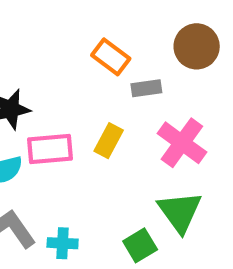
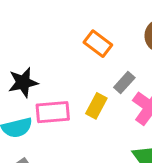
gray rectangle: (146, 88) -> (124, 82), moved, turned -40

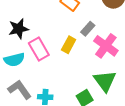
pink rectangle: (53, 112) -> (39, 49), turned 65

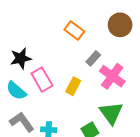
yellow rectangle: (69, 45) -> (73, 86), moved
cyan semicircle: (14, 60) -> (16, 91), turned 54

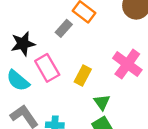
gray rectangle: (93, 58) -> (64, 28), moved
green triangle: (111, 113) -> (102, 102), moved, size x0.6

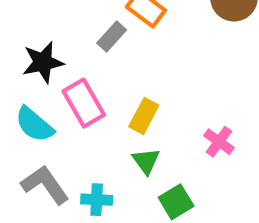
pink cross: (127, 64) -> (219, 142), moved, size x0.6
green triangle: (102, 102) -> (146, 161), moved

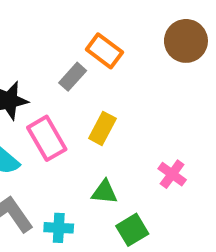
yellow rectangle: (144, 116) -> (102, 128), moved
green triangle: (146, 161) -> (104, 192), turned -48

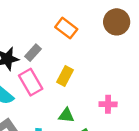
gray rectangle: (73, 77) -> (33, 53), moved
pink cross: (172, 174) -> (108, 104), turned -35

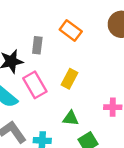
gray rectangle: (33, 53) -> (37, 45), moved, turned -35

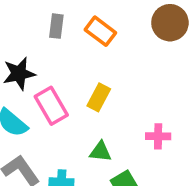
gray rectangle: (37, 45) -> (56, 26), moved

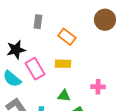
orange rectangle: (100, 31) -> (67, 37), moved
yellow rectangle: (99, 97) -> (63, 64), turned 63

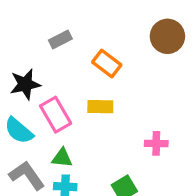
gray rectangle: (38, 22) -> (60, 40), turned 56
green triangle: (64, 96) -> (62, 158), moved

